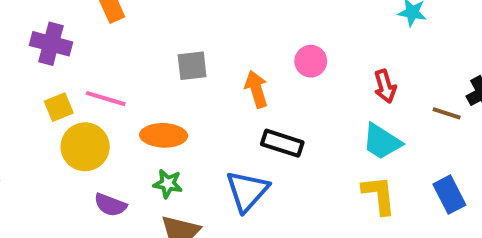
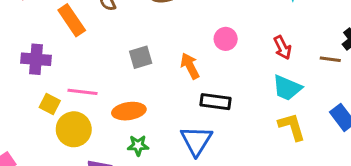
yellow square: (59, 107) -> (50, 104), turned -30

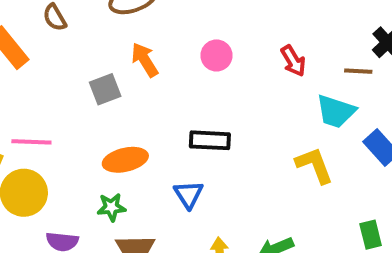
orange arrow: (190, 66) -> (145, 60), moved
cyan trapezoid: (287, 88) -> (336, 111), moved
orange ellipse: (129, 111) -> (125, 160), moved
blue triangle: (196, 141) -> (189, 194), size x0.7

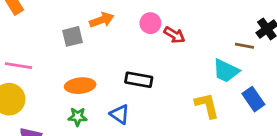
orange arrow: (145, 60) -> (102, 20), turned 95
red arrow: (293, 61) -> (174, 35), moved, turned -35
blue triangle: (189, 194) -> (120, 114), turned -30
green star: (111, 207) -> (78, 117), moved

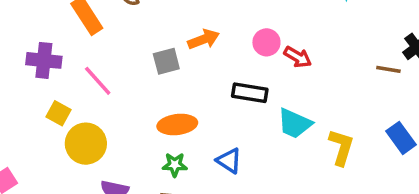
pink line: (18, 66) -> (98, 81), moved, turned 40
cyan trapezoid: (226, 71) -> (295, 123), moved
black rectangle: (139, 80) -> (250, 93), moved
yellow L-shape: (207, 105) -> (341, 147), turned 32

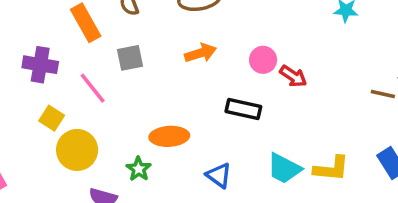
gray square: (166, 61) -> (130, 58), moved
cyan trapezoid: (295, 123) -> (284, 168), moved
yellow L-shape: (341, 147) -> (331, 169), turned 75
green star: (175, 165) -> (139, 169), moved, turned 30

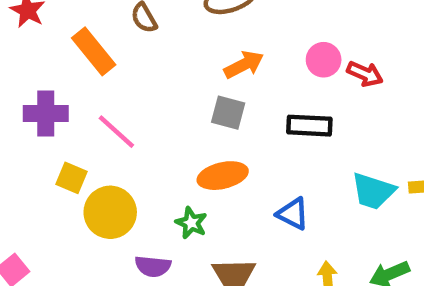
gray square: (130, 58) -> (228, 113), moved, turned 36

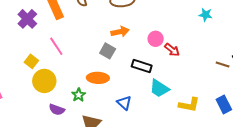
purple cross: (46, 113) -> (27, 19), moved, turned 30
cyan trapezoid: (373, 191) -> (159, 88), moved

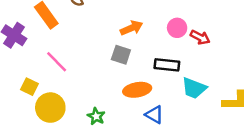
orange ellipse: (98, 78) -> (137, 90), moved

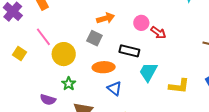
cyan trapezoid: (194, 88) -> (148, 72), turned 90
yellow circle: (50, 108) -> (64, 54), moved

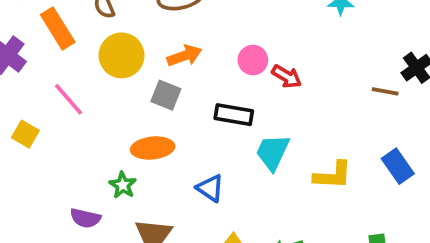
yellow circle: (64, 54) -> (122, 55), moved
orange ellipse: (104, 67) -> (153, 148), moved

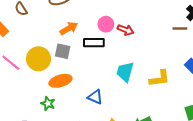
yellow circle: (122, 55) -> (39, 59), moved
black rectangle: (234, 115) -> (94, 43), moved

